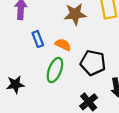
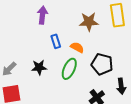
black star: (15, 85) -> (39, 67), moved

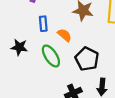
green ellipse: (69, 69) -> (51, 56), turned -70

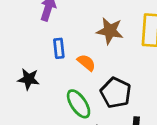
green ellipse: (51, 56) -> (79, 104), moved

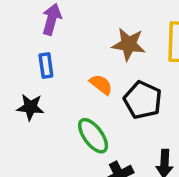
blue rectangle: (59, 48) -> (46, 65), moved
black pentagon: (116, 93) -> (143, 100), moved

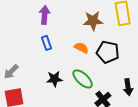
black star: (30, 107) -> (54, 79), moved

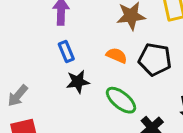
black star: (54, 79) -> (78, 82), moved

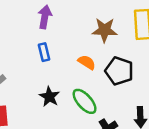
black star: (78, 82) -> (49, 97), moved, turned 30

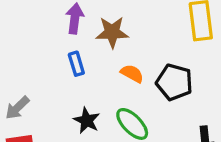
brown star: (105, 30) -> (112, 32), moved

